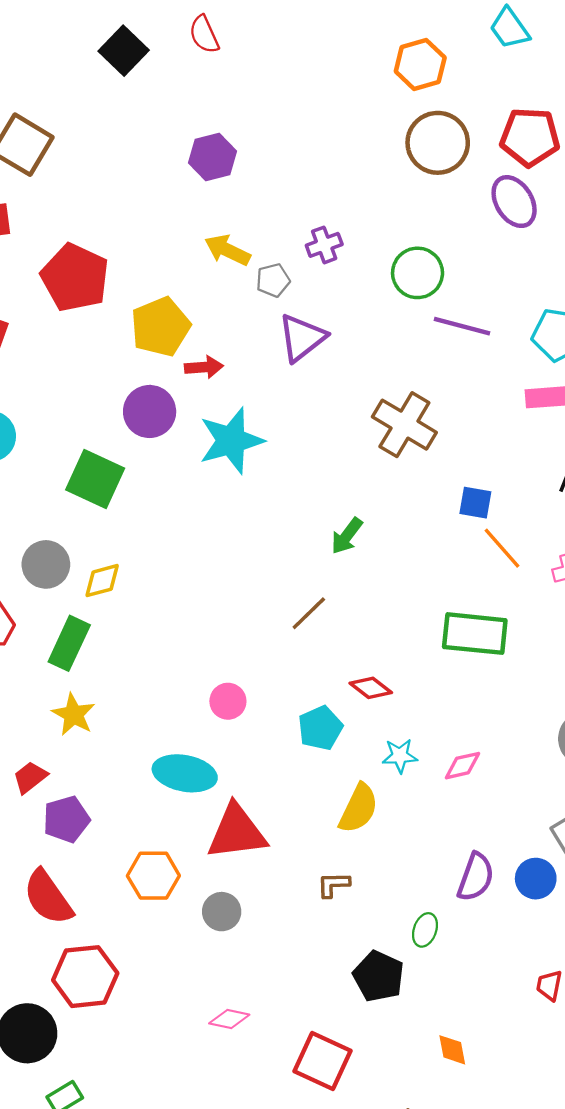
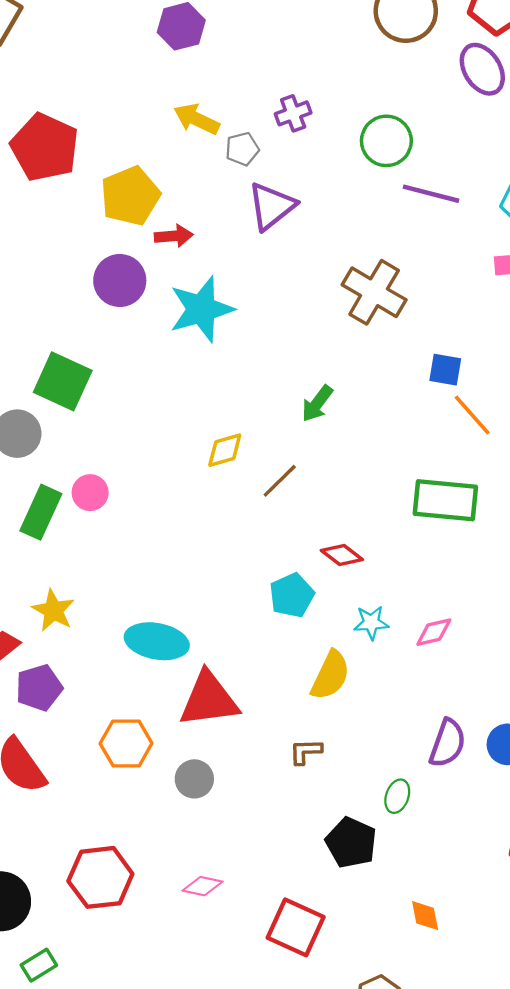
green square: (95, 479) -> (63, 381), moved
yellow diamond: (102, 581) -> (225, 450), moved
pink circle: (228, 701) -> (90, 493), moved
yellow star: (74, 715) -> (53, 610), moved
red hexagon: (85, 977) -> (100, 877), moved

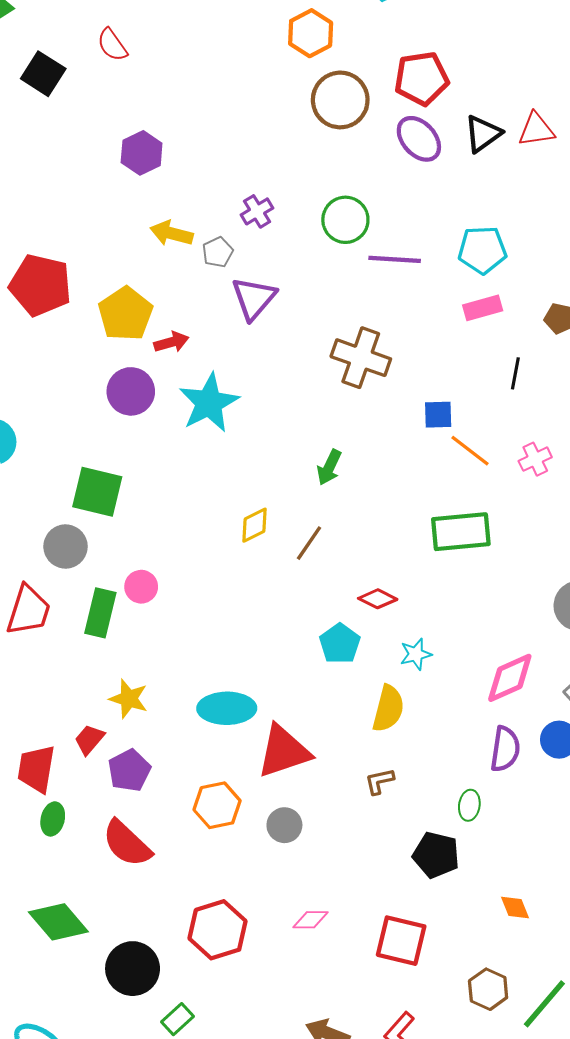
pink diamond: (434, 632) -> (510, 678), moved, size x1.6

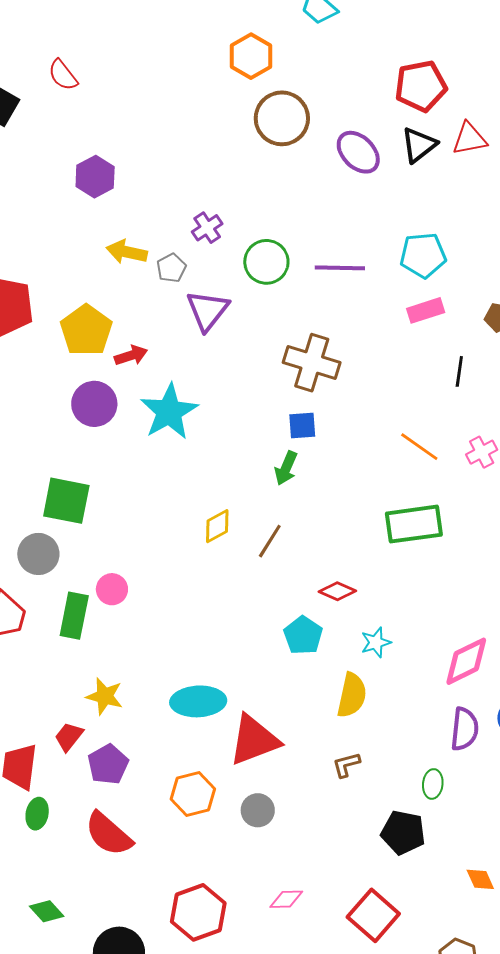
red pentagon: (422, 78) -> (421, 86), moved
green circle: (345, 220) -> (266, 262), moved
blue square: (438, 415) -> (302, 425), moved
green diamond: (58, 922) -> (47, 911), size x0.6
red square: (401, 941) -> (373, 915), turned 30

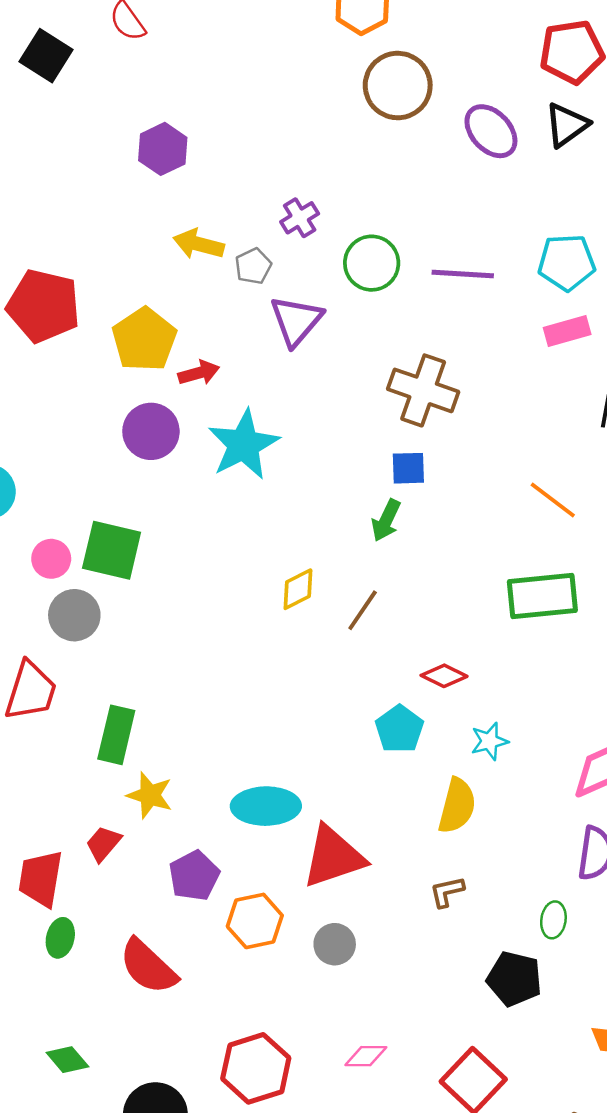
pink circle: (112, 589) -> (51, 559), moved
green rectangle: (74, 616) -> (116, 735), moved
purple pentagon: (108, 764) -> (194, 876), moved

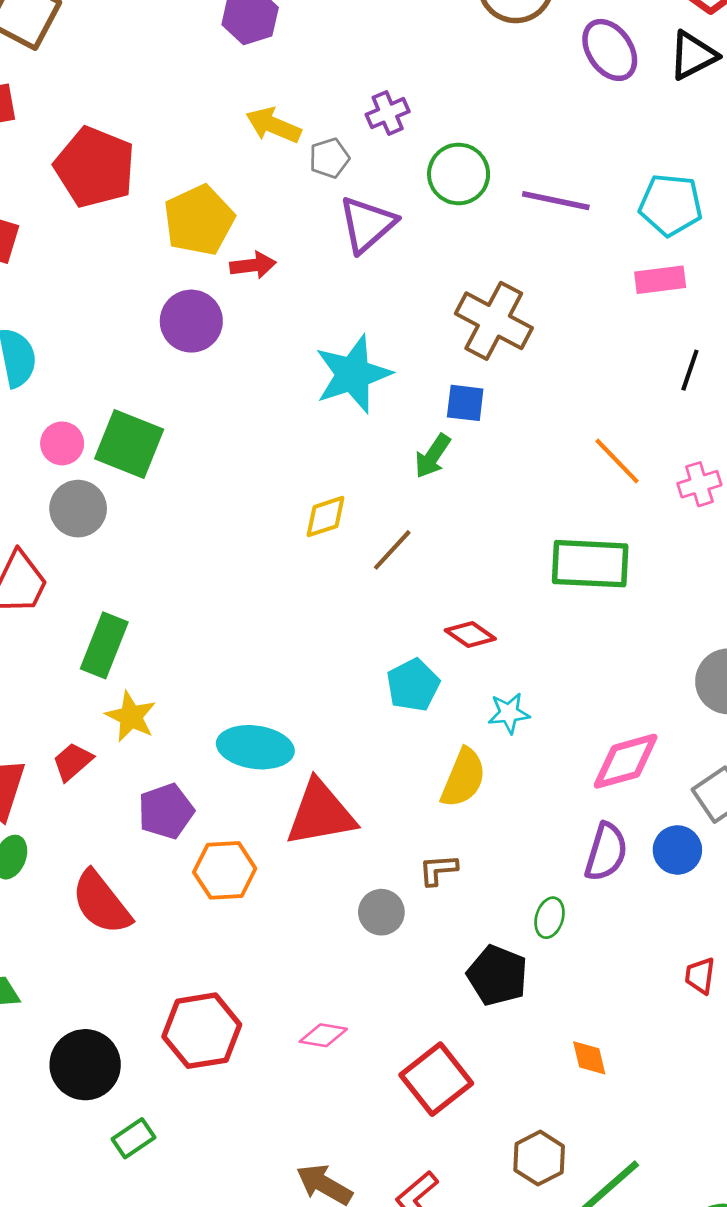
cyan star: (244, 445) -> (353, 374), moved
gray circle: (335, 944) -> (381, 912), moved

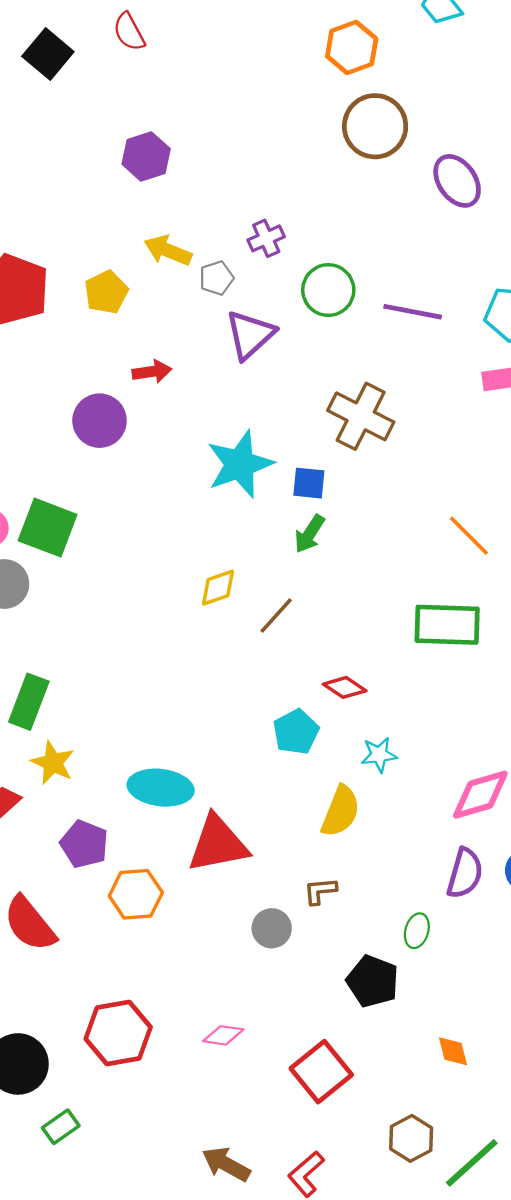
yellow pentagon: (199, 220) -> (106, 292), moved, size x0.7
blue square: (465, 403) -> (309, 483), moved
purple pentagon: (166, 811) -> (84, 844), turned -30

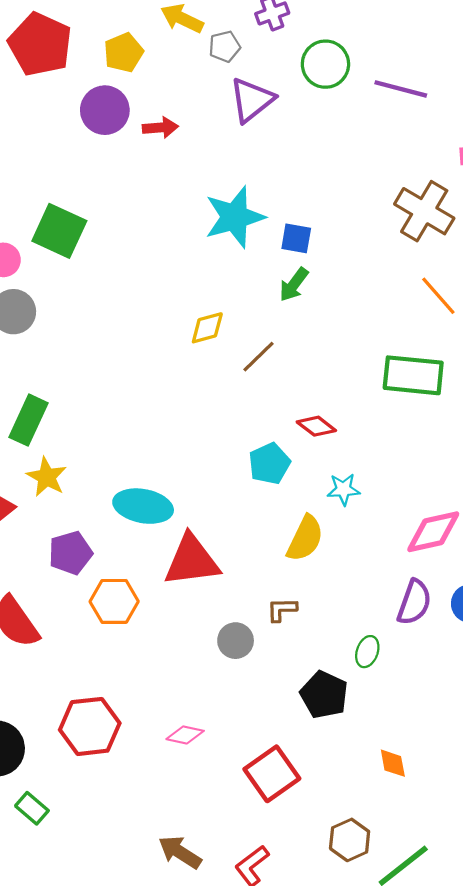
brown cross: (361, 416) -> (424, 211), moved
purple circle: (100, 421) -> (105, 110), moved
green square: (48, 528) -> (59, 231), moved
purple pentagon: (84, 844) -> (70, 553), turned 30
green rectangle: (61, 1127) -> (32, 808), turned 72

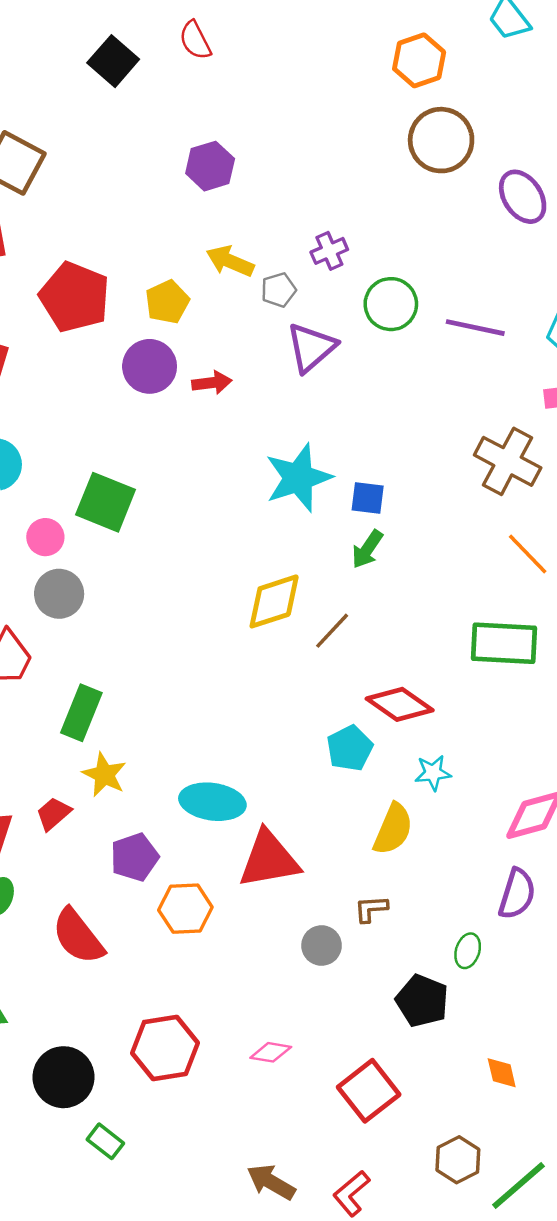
yellow diamond: (207, 328) -> (274, 601), size x1.5
red diamond: (316, 426) -> (400, 704), size x1.5

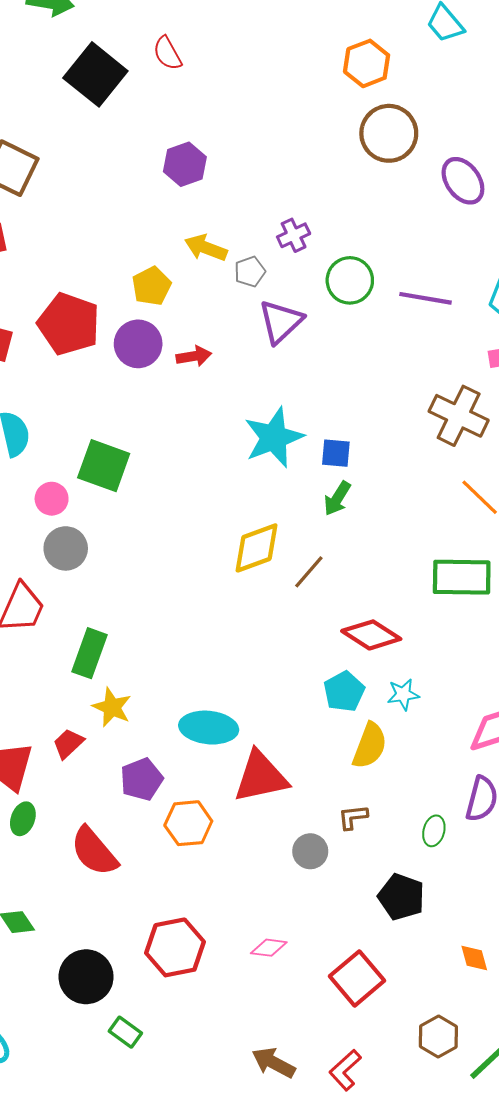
black square: (113, 61) -> (95, 74), size x1.4
red pentagon: (75, 297) -> (69, 324), moved
cyan pentagon: (350, 748) -> (344, 691), moved
green ellipse: (468, 951) -> (434, 831), moved

